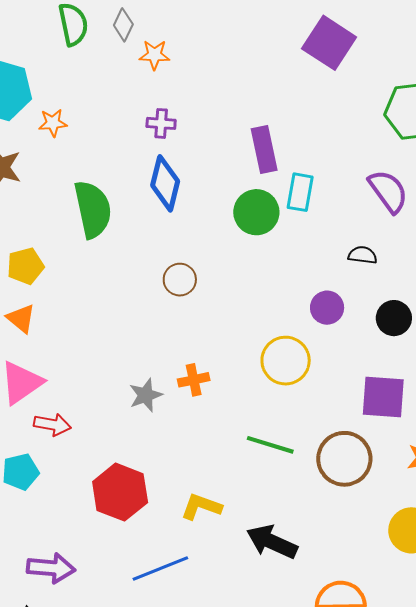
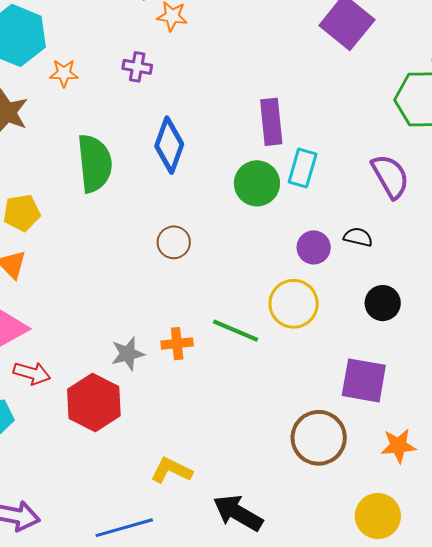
purple cross: (161, 123) -> (137, 67), moved
purple circle: (327, 308) -> (314, 247), moved
yellow circle: (286, 361) -> (294, 304), moved
green line: (270, 445) -> (236, 331), moved
red hexagon: (120, 492) -> (94, 403), moved

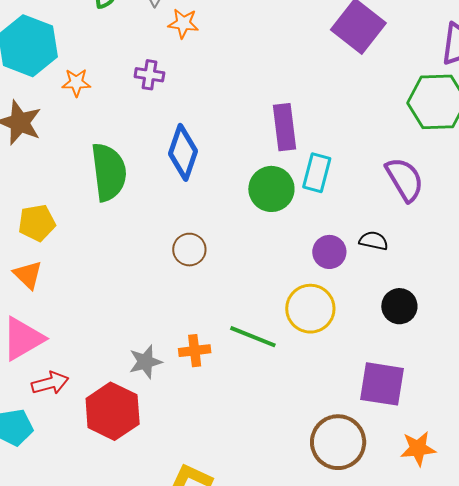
red arrow: (32, 373) -> (50, 383), turned -30

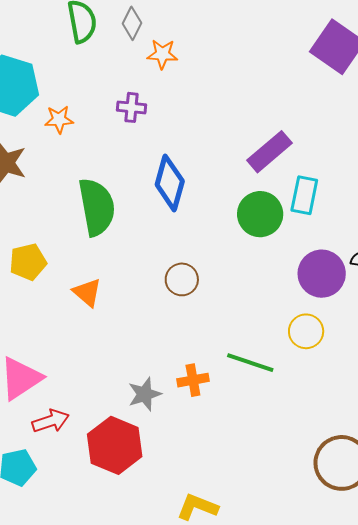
purple rectangle: (285, 127) -> (269, 152), turned 60
purple circle: (329, 252) -> (322, 274), size x1.4
orange triangle: (28, 275) -> (87, 292), moved
yellow circle: (310, 309) -> (306, 331), size x0.7

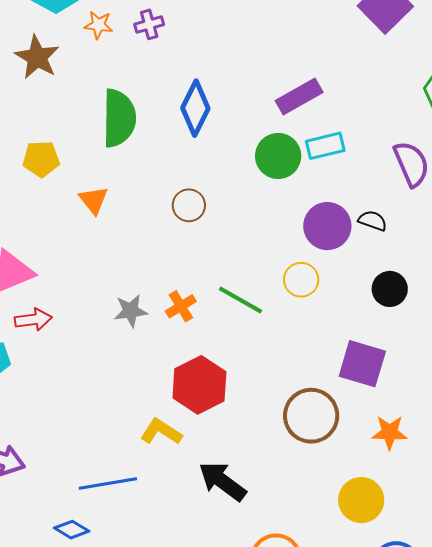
purple cross: (132, 107) -> (149, 24), moved, turned -32
cyan rectangle: (304, 195) -> (325, 146), turned 54
orange cross: (193, 380) -> (181, 306), turned -32
red hexagon: (115, 445) -> (199, 385), moved

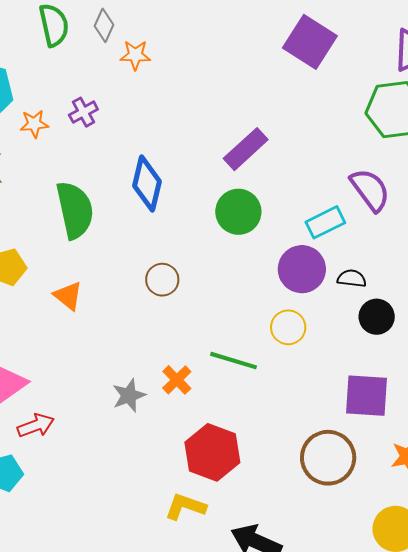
cyan rectangle: (325, 146) -> (325, 222), moved
black semicircle: (373, 221) -> (352, 278), moved

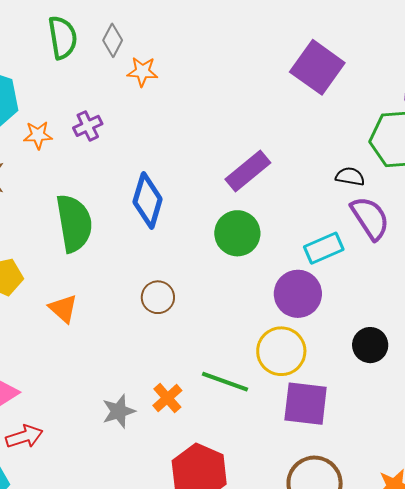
black semicircle: (352, 278) -> (350, 177), moved
yellow circle: (288, 327) -> (281, 351), size x1.4
purple square: (367, 396) -> (306, 404), moved

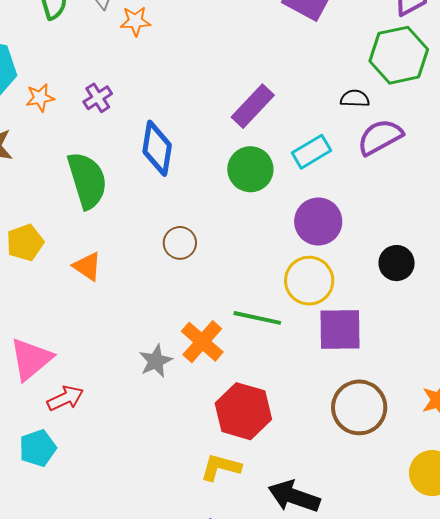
purple cross: (88, 126) -> (98, 98), moved
purple semicircle: (370, 218) -> (380, 137), turned -78
cyan rectangle: (324, 248) -> (311, 152), moved
orange cross: (167, 398) -> (202, 342), size x1.4

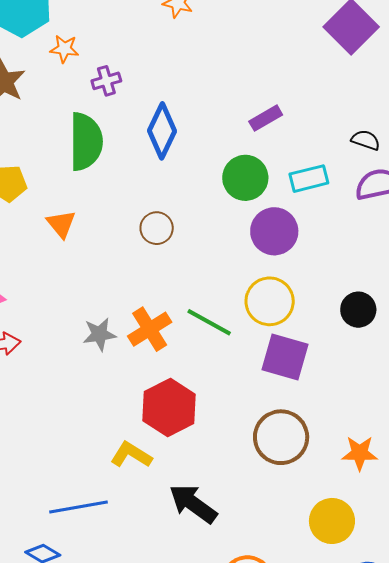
purple cross: (98, 98) -> (106, 81), moved
purple rectangle: (253, 106) -> (266, 118), size x0.7
purple circle: (318, 222) -> (274, 231), moved

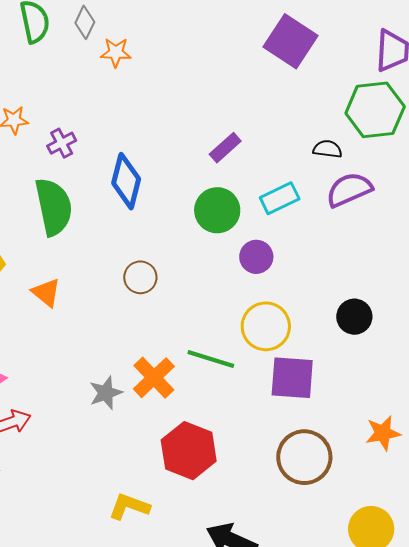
purple circle: (274, 231) -> (256, 257), size x0.7
orange star: (360, 453) -> (383, 433), moved
yellow L-shape: (131, 455) -> (129, 507), moved

